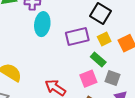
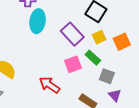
purple rectangle: (77, 36) -> (72, 34), turned 60
pink square: (88, 79) -> (73, 64), moved

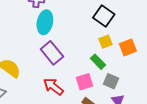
purple rectangle: (72, 34) -> (52, 53), moved
pink square: (73, 64) -> (85, 82), moved

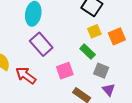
pink square: (85, 82) -> (65, 71), moved
red arrow: (53, 87) -> (26, 75), moved

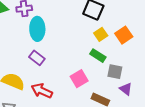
purple rectangle: (41, 44) -> (37, 58), moved, size x0.7

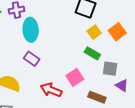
red arrow: (42, 91) -> (51, 90), moved

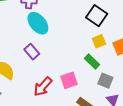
cyan ellipse: (31, 30) -> (38, 23), turned -50
red arrow: (51, 90) -> (43, 87), turned -85

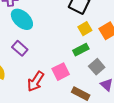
green rectangle: (92, 61) -> (81, 50), turned -63
gray square: (105, 81) -> (97, 67), turned 35

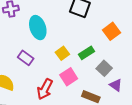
cyan ellipse: (22, 19) -> (38, 28), moved, turned 35
yellow square: (85, 29) -> (62, 53), moved

